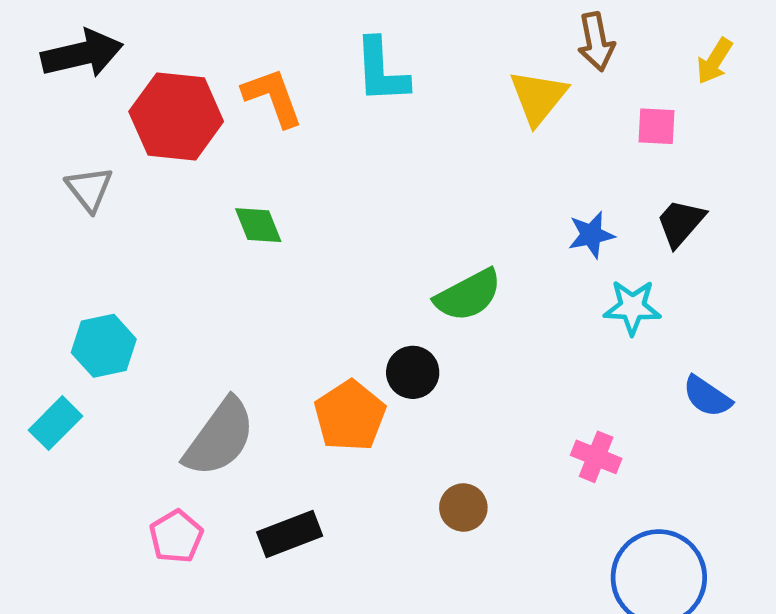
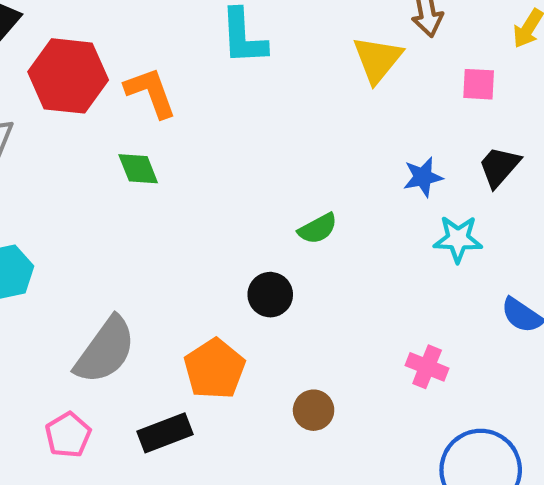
orange L-shape: (273, 97) -> (151, 92), moved
green semicircle: (468, 295) -> (318, 229), size x0.7
orange pentagon: (350, 416) -> (215, 369), moved

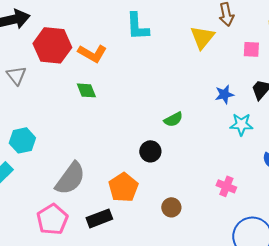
orange L-shape: (151, 92) -> (92, 53), turned 140
pink pentagon: (68, 435) -> (52, 219), size x1.4

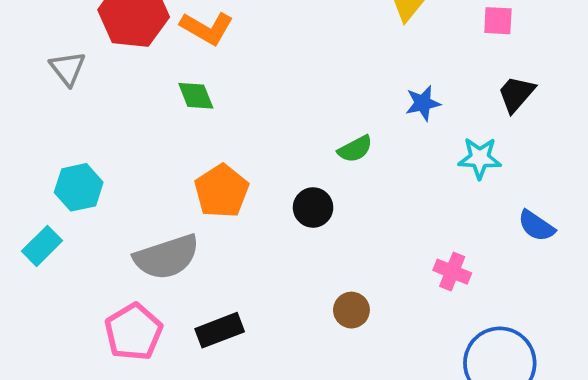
blue star: (224, 94) -> (423, 103), moved
gray semicircle: (70, 178) -> (167, 257), turned 36
orange pentagon: (123, 187) -> (221, 191), moved

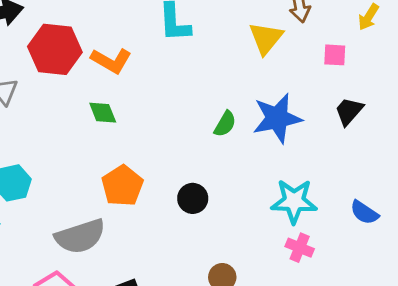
blue star: (423, 103) -> (277, 118), size x1.8
green semicircle: (355, 149) -> (225, 124), moved, turned -32
cyan star: (480, 158) -> (294, 201), moved, size x1.4

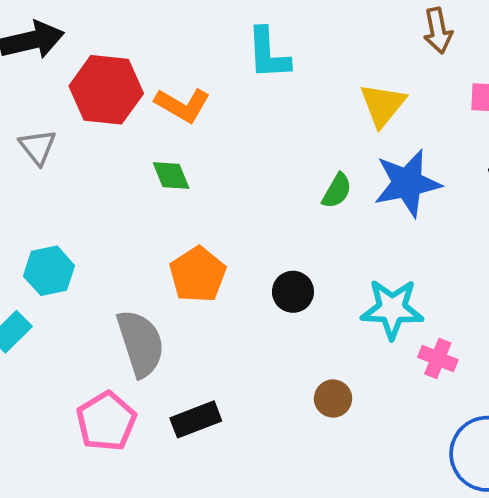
yellow triangle: (266, 38) -> (383, 105), moved
cyan star: (294, 201) -> (392, 309), moved
gray semicircle: (80, 236) -> (141, 343), turned -90

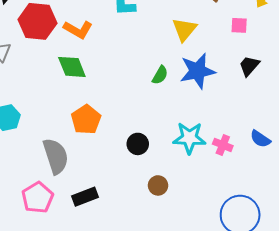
green diamond: (171, 176) -> (72, 67), size x1.4
black circle: (293, 292) -> (138, 144), moved
pink cross: (438, 358) -> (223, 145), moved

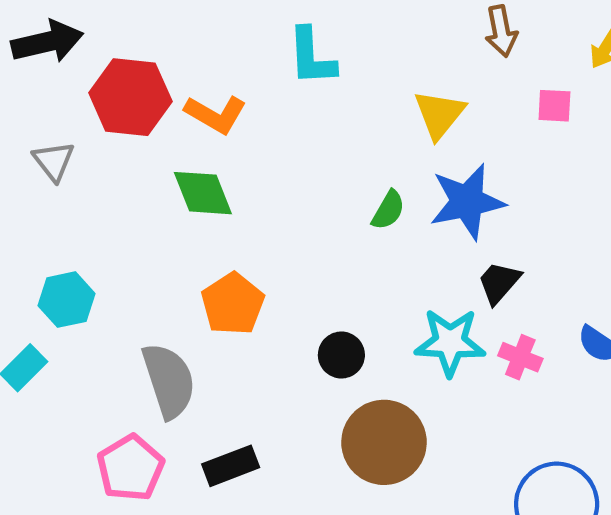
black trapezoid: (249, 66) -> (499, 283), moved
brown circle: (158, 185) -> (384, 442), size x2.0

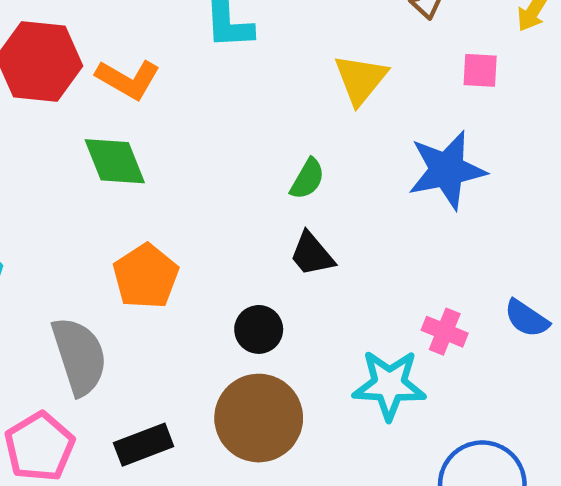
blue star: (467, 202) -> (447, 170), moved
black trapezoid: (499, 283) -> (312, 254), moved, turned -81
cyan star: (450, 342) -> (389, 385), moved
brown circle: (384, 442) -> (259, 418), moved

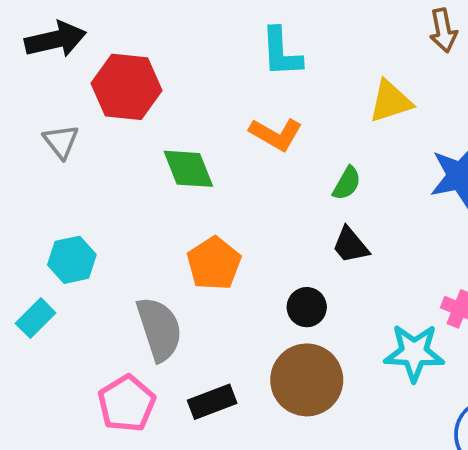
orange L-shape: (128, 79) -> (276, 134), moved
yellow triangle: (361, 79) -> (390, 101), turned 33

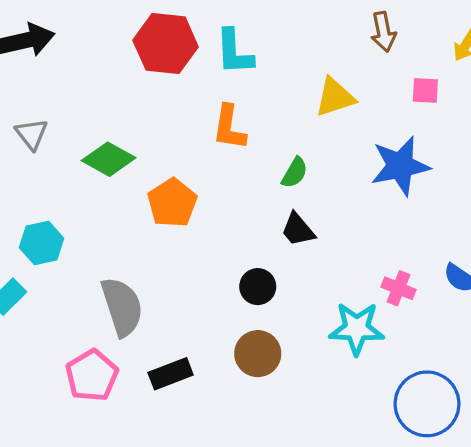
red hexagon: (127, 87) -> (166, 44), moved
orange L-shape: (276, 134) -> (229, 127), turned 69
green diamond: (188, 169) -> (109, 159), moved, turned -39
orange pentagon: (214, 263) -> (172, 203), moved
brown circle: (307, 380) -> (258, 354), size x0.7

